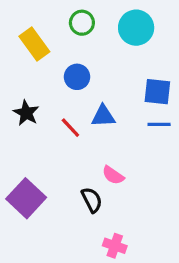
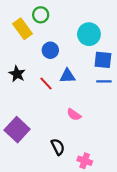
green circle: (82, 23) -> (41, 15), moved
cyan circle: (136, 28) -> (89, 34), moved
black semicircle: (92, 200) -> (58, 147), moved
pink cross: (115, 246) -> (85, 161), moved

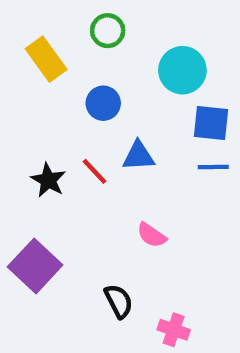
green circle: (41, 15) -> (108, 31), moved
black star: (17, 74) -> (48, 180), moved

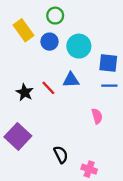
cyan circle: (182, 70) -> (79, 46), moved
blue circle: (103, 103) -> (50, 42), moved
pink semicircle: (152, 235) -> (97, 116), moved, turned -140

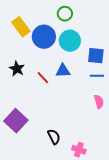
green circle: (55, 16) -> (65, 14), moved
blue circle: (50, 42) -> (44, 37), size x1.5
black star: (25, 92) -> (17, 69), moved
pink semicircle: (97, 116) -> (99, 102), moved

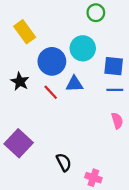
green circle: (65, 14) -> (96, 13), moved
blue circle: (44, 37) -> (52, 61), moved

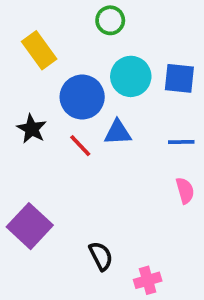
green circle: (96, 13) -> (110, 20), moved
blue square: (114, 66) -> (179, 78), moved
pink cross: (93, 178) -> (148, 280), turned -35

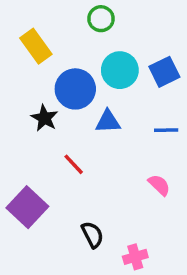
blue square: (179, 78) -> (164, 72), turned -32
black star: (32, 129) -> (44, 118), moved
red line: (80, 146) -> (74, 164), moved
pink semicircle: (185, 191) -> (159, 185), moved, turned -30

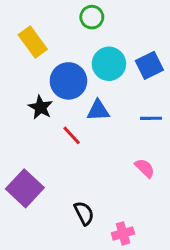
red line: (74, 164) -> (72, 135), moved

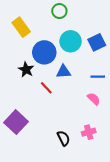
pink semicircle: (145, 168) -> (94, 99), moved
black semicircle: (84, 213) -> (63, 138), moved
pink cross: (123, 233) -> (89, 132), moved

